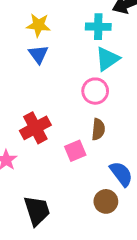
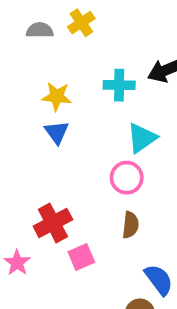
cyan cross: (98, 27) -> (119, 85), moved
pink square: (75, 151) -> (81, 257), moved

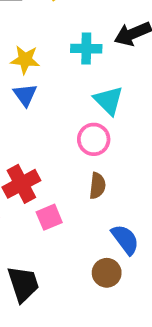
cyan triangle: (142, 138) -> (109, 100), turned -40

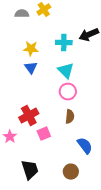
cyan triangle: (109, 100) -> (66, 71), moved
brown circle: (107, 273) -> (71, 172), moved

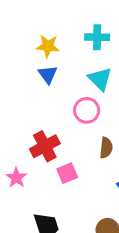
pink circle: (68, 92) -> (87, 110), moved

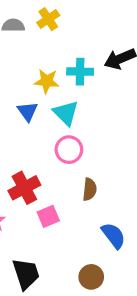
yellow star: (48, 46) -> (47, 81), moved
cyan triangle: (100, 79) -> (66, 113), moved

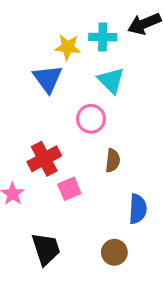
blue triangle: (28, 111) -> (48, 79), size x1.4
cyan triangle: (66, 113) -> (111, 80), moved
blue semicircle: (114, 236) -> (138, 209), turned 40

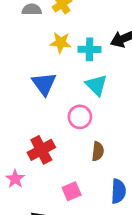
yellow star: (68, 47) -> (61, 43), moved
pink square: (69, 189) -> (72, 191), moved

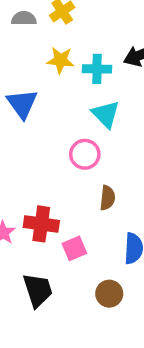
blue triangle: (44, 84) -> (22, 104), moved
red cross: (41, 150) -> (41, 224), moved, turned 36

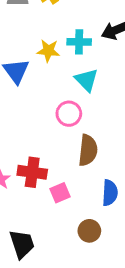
yellow star: (60, 60) -> (48, 51), moved
brown semicircle: (107, 198) -> (88, 150), size x1.5
black trapezoid: (38, 290) -> (22, 244), moved

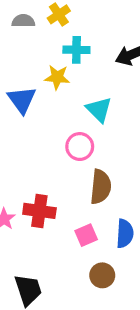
cyan cross: (79, 42) -> (76, 50), moved
pink square: (60, 193) -> (86, 235), moved

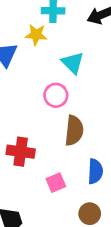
pink square: (86, 235) -> (56, 183), moved
brown circle: (102, 275) -> (90, 214), moved

